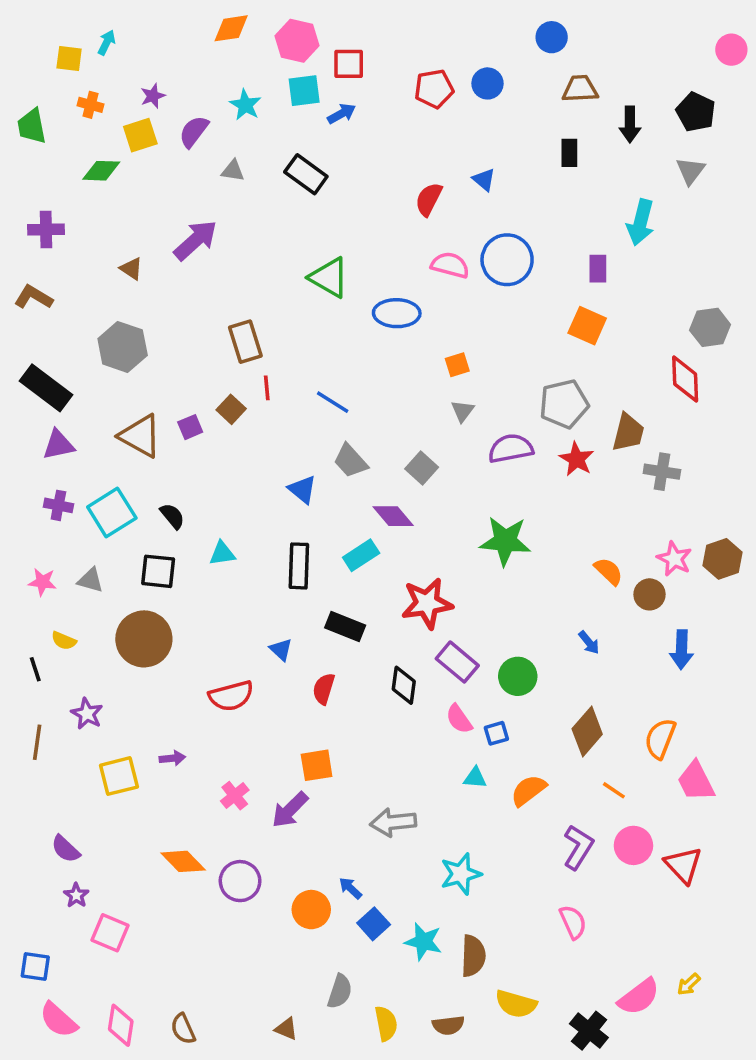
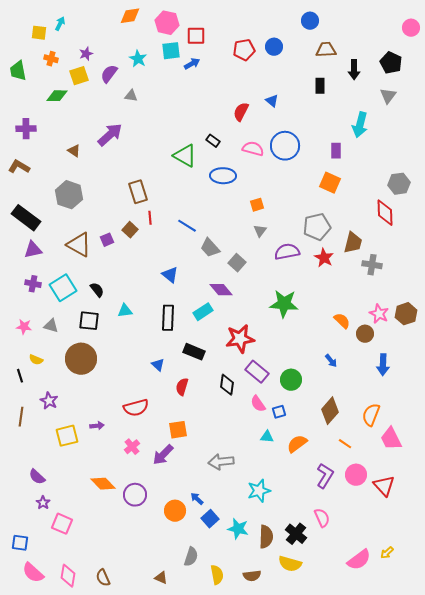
black rectangle: (306, 174) -> (213, 141), moved, size x0.6
gray trapezoid: (350, 461) -> (210, 248), moved
red semicircle: (231, 696) -> (136, 408), moved
black cross: (589, 1031) -> (296, 534), moved

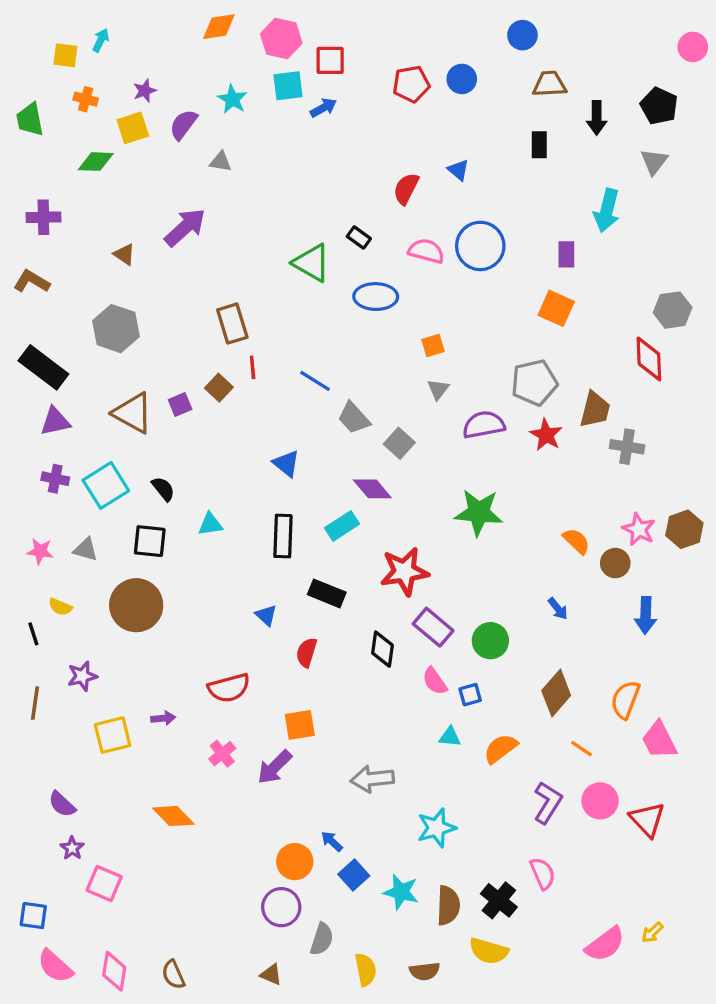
purple star: (49, 401) -> (82, 676), turned 30
purple circle: (135, 495) -> (281, 907), moved

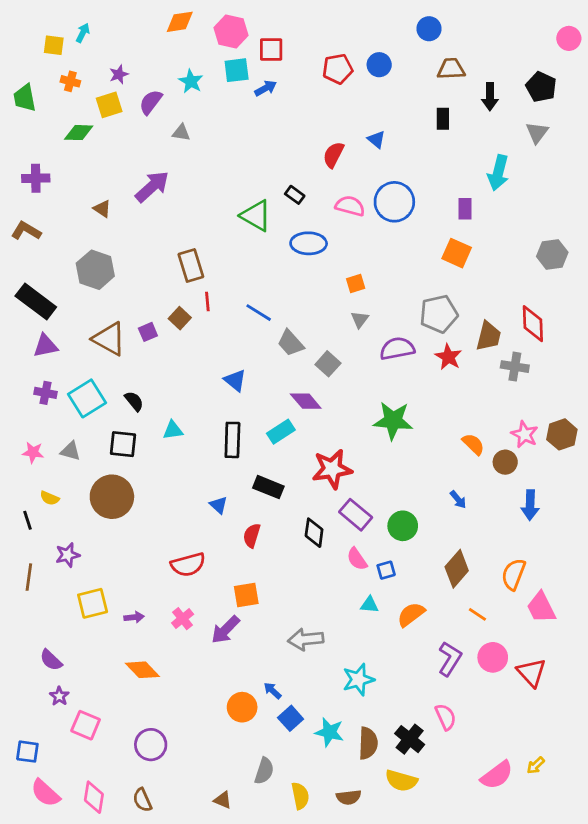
red diamond: (649, 359) -> (533, 324), moved
purple arrow: (163, 718) -> (134, 617), moved
purple circle: (281, 907) -> (151, 745), moved

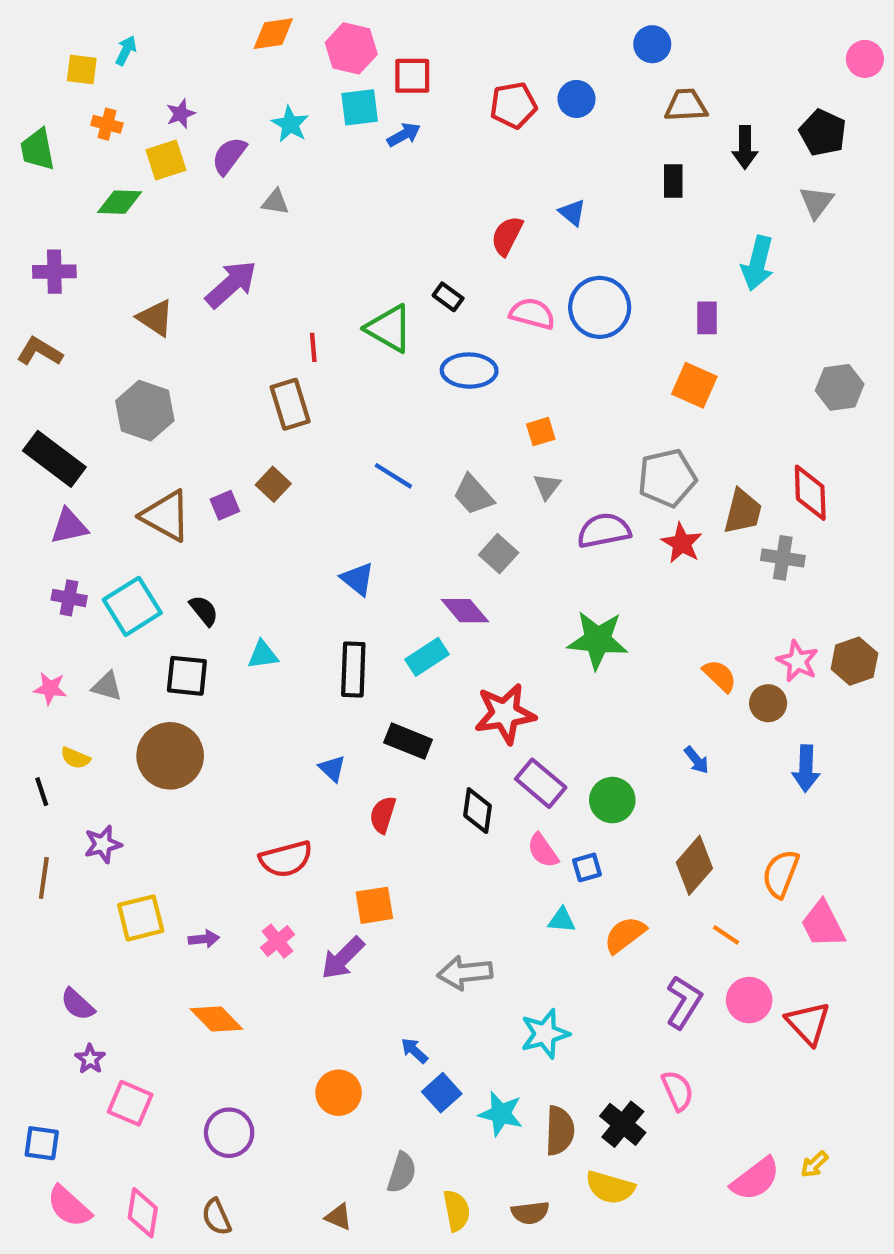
brown triangle: (102, 209) -> (155, 318), size x1.4
red line: (207, 301) -> (313, 347), moved
gray trapezoid: (291, 343) -> (473, 495), moved
orange circle: (242, 707) -> (339, 1093), moved

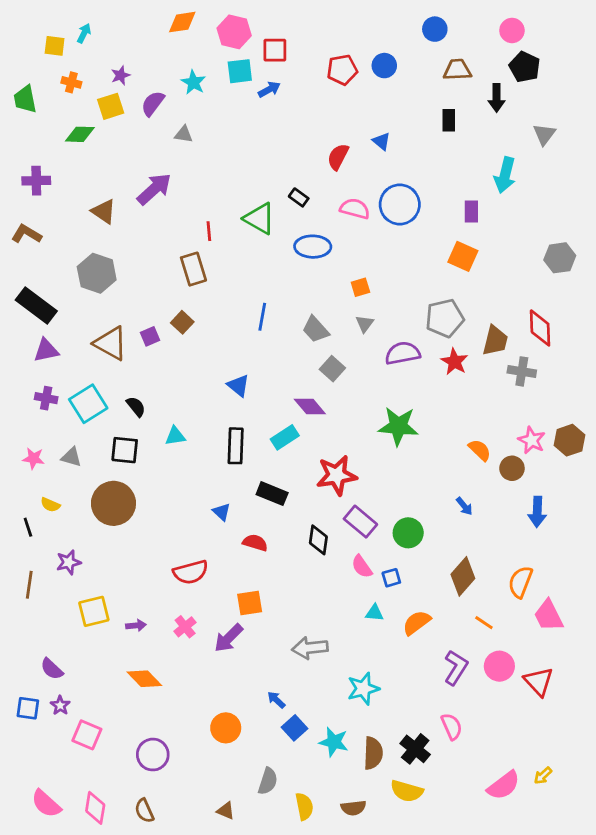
pink circle: (865, 59) -> (512, 30), moved
black pentagon: (823, 133) -> (525, 67), moved
blue line: (393, 476) -> (262, 317), turned 68
red semicircle: (383, 815) -> (255, 543), turned 90
blue square: (42, 1143) -> (28, 708), moved

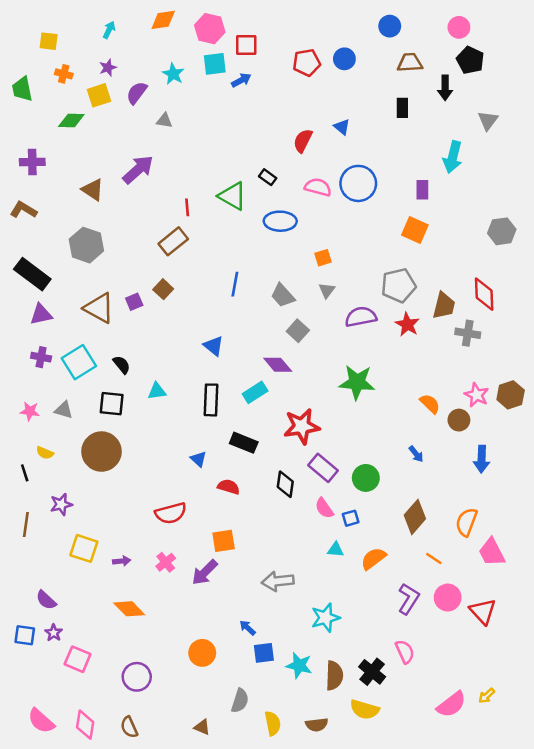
cyan arrow: (84, 33) -> (109, 30), moved
brown rectangle: (193, 269) -> (173, 241), turned 68
yellow square: (94, 611) -> (84, 548), turned 32
blue square: (294, 728) -> (264, 653), turned 35

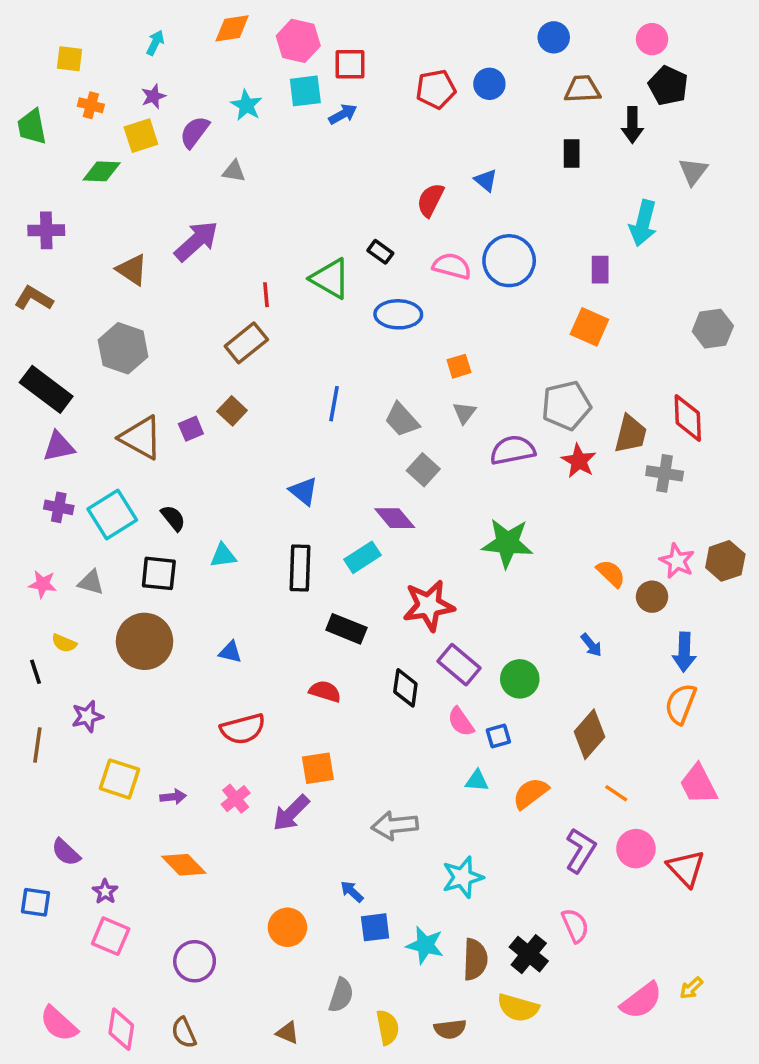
blue triangle: (198, 459) -> (230, 652), moved, turned -30
orange semicircle: (466, 522) -> (681, 704), moved
purple star: (54, 633) -> (105, 892), moved

